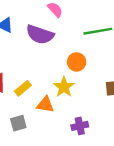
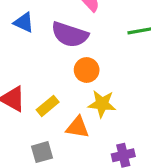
orange circle: (77, 62) -> (87, 70), moved
yellow star: (64, 87) -> (102, 104), turned -30

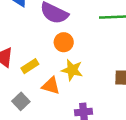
gray square: (42, 152) -> (21, 101), turned -35

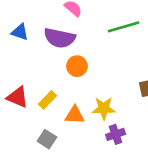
yellow star: (72, 70) -> (104, 108), moved

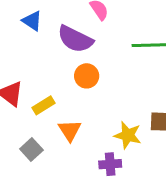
yellow star: (104, 108) -> (128, 135), moved
orange triangle: (75, 115) -> (70, 130), turned 40

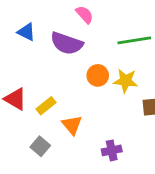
orange circle: (87, 76) -> (98, 75), moved
yellow star: (128, 135) -> (126, 81), moved

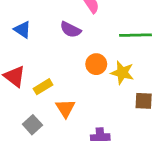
blue triangle: (26, 32) -> (22, 30), moved
purple semicircle: (67, 43) -> (71, 30), size x0.7

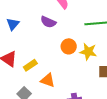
blue triangle: (22, 30) -> (13, 24), turned 40
orange triangle: (65, 108) -> (48, 80), turned -35

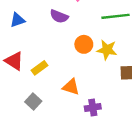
blue triangle: (13, 24) -> (18, 20), turned 32
orange triangle: (48, 80) -> (71, 87), moved

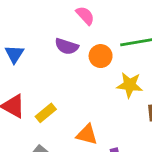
blue triangle: (18, 20) -> (14, 54), turned -35
orange circle: (84, 44) -> (101, 56), moved

